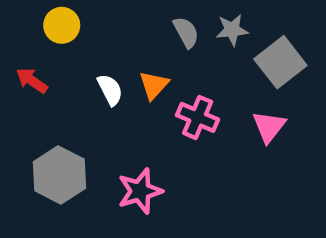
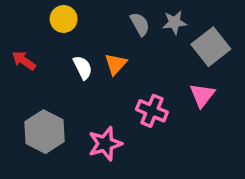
yellow circle: (62, 25) -> (64, 19), moved
pink cross: (198, 117) -> (152, 111), moved

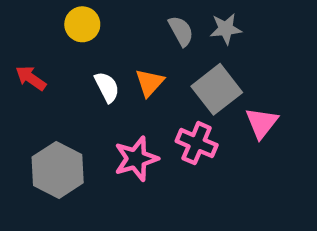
gray square: (211, 47) -> (217, 89), moved
pink star: (105, 144) -> (136, 159), moved

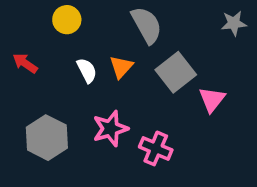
gray star: (226, 29) -> (234, 23), moved
gray semicircle: (181, 31) -> (147, 25), size x1.5
pink cross: (197, 143) -> (156, 148), moved

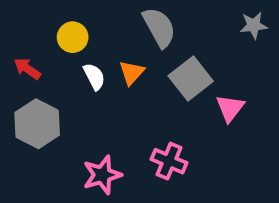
yellow circle: (67, 20) -> (73, 37), moved
pink star: (110, 129) -> (102, 175), moved
gray hexagon: (47, 138) -> (37, 124), moved

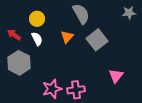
white semicircle: (94, 77) -> (37, 39), moved
pink triangle: (230, 108) -> (116, 76), moved
pink cross: (169, 161) -> (76, 90), moved, turned -30

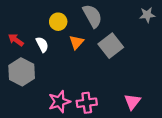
yellow circle: (37, 19) -> (58, 22), moved
pink triangle: (116, 76) -> (132, 102), moved

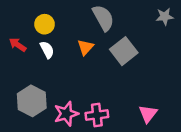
yellow circle: (58, 22) -> (44, 24), moved
gray hexagon: (22, 72) -> (32, 101), moved

